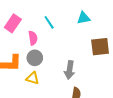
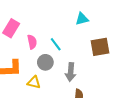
cyan line: (49, 22) -> (56, 44), moved
gray circle: (35, 58) -> (45, 62), moved

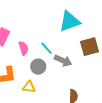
cyan triangle: (82, 19) -> (70, 21), size x1.6
gray arrow: (71, 72) -> (63, 61), moved, turned -66

